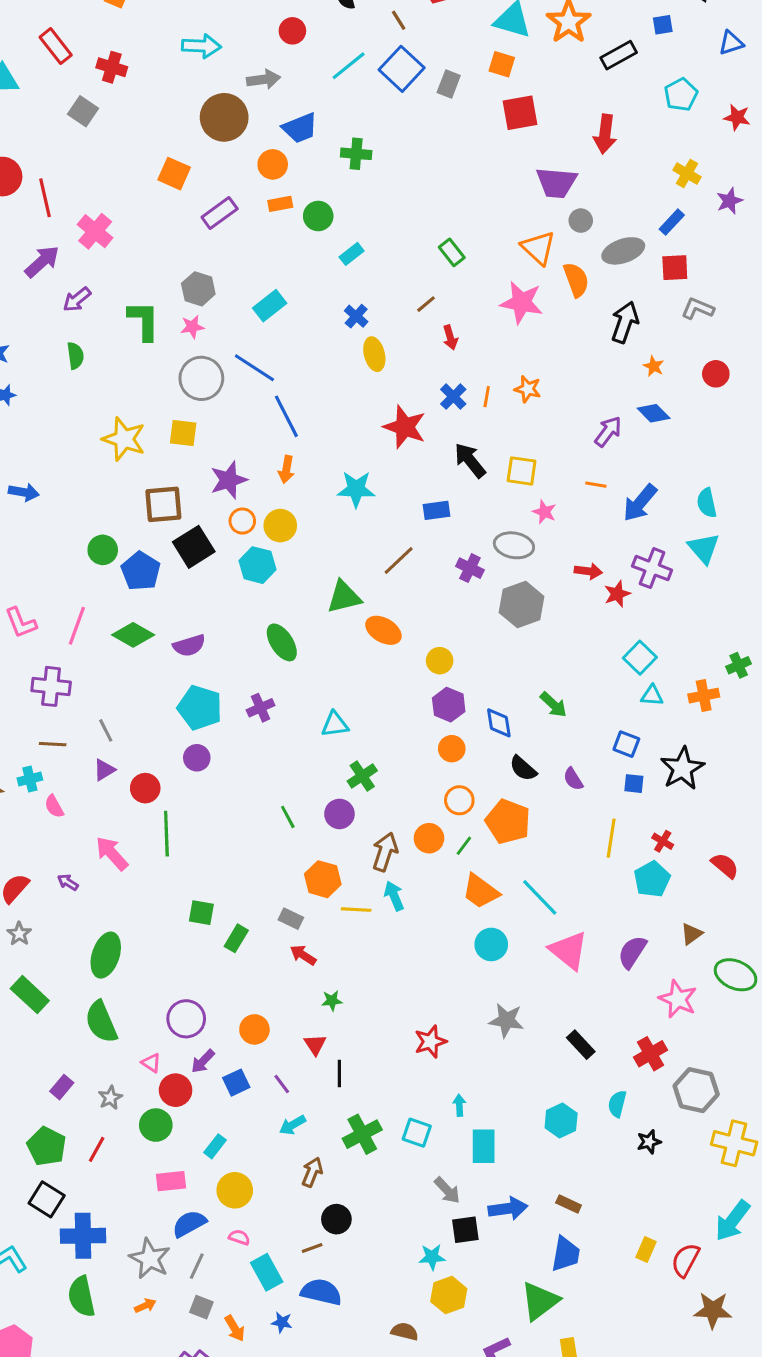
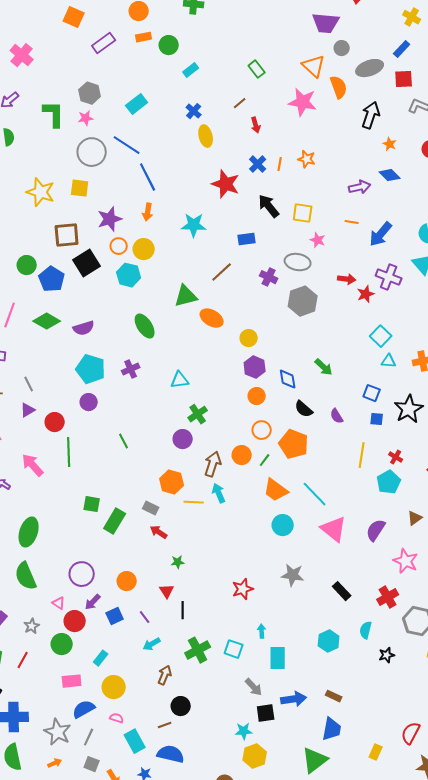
purple arrow: (608, 431) -> (360, 187), turned 40
green line: (288, 817) -> (124, 441), moved
green rectangle: (236, 938) -> (115, 521), size x1.4
yellow rectangle: (646, 1249) -> (376, 752), moved

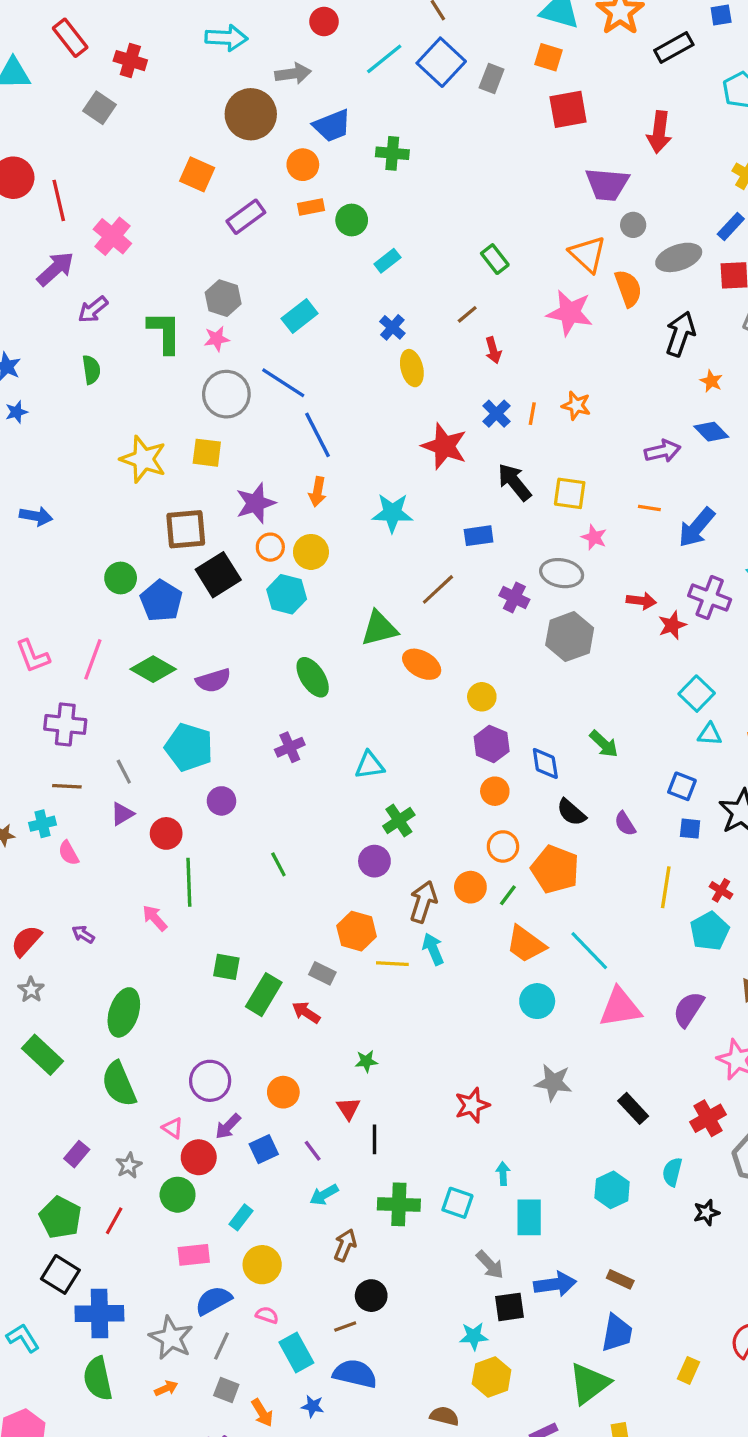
cyan pentagon: (91, 369) -> (189, 747), moved
pink arrow: (33, 465) -> (155, 918), moved, size x0.7
pink triangle: (334, 529) -> (620, 1008), turned -48
red arrow: (159, 532) -> (306, 1012), moved
green cross: (198, 650) -> (399, 1204), turned 30

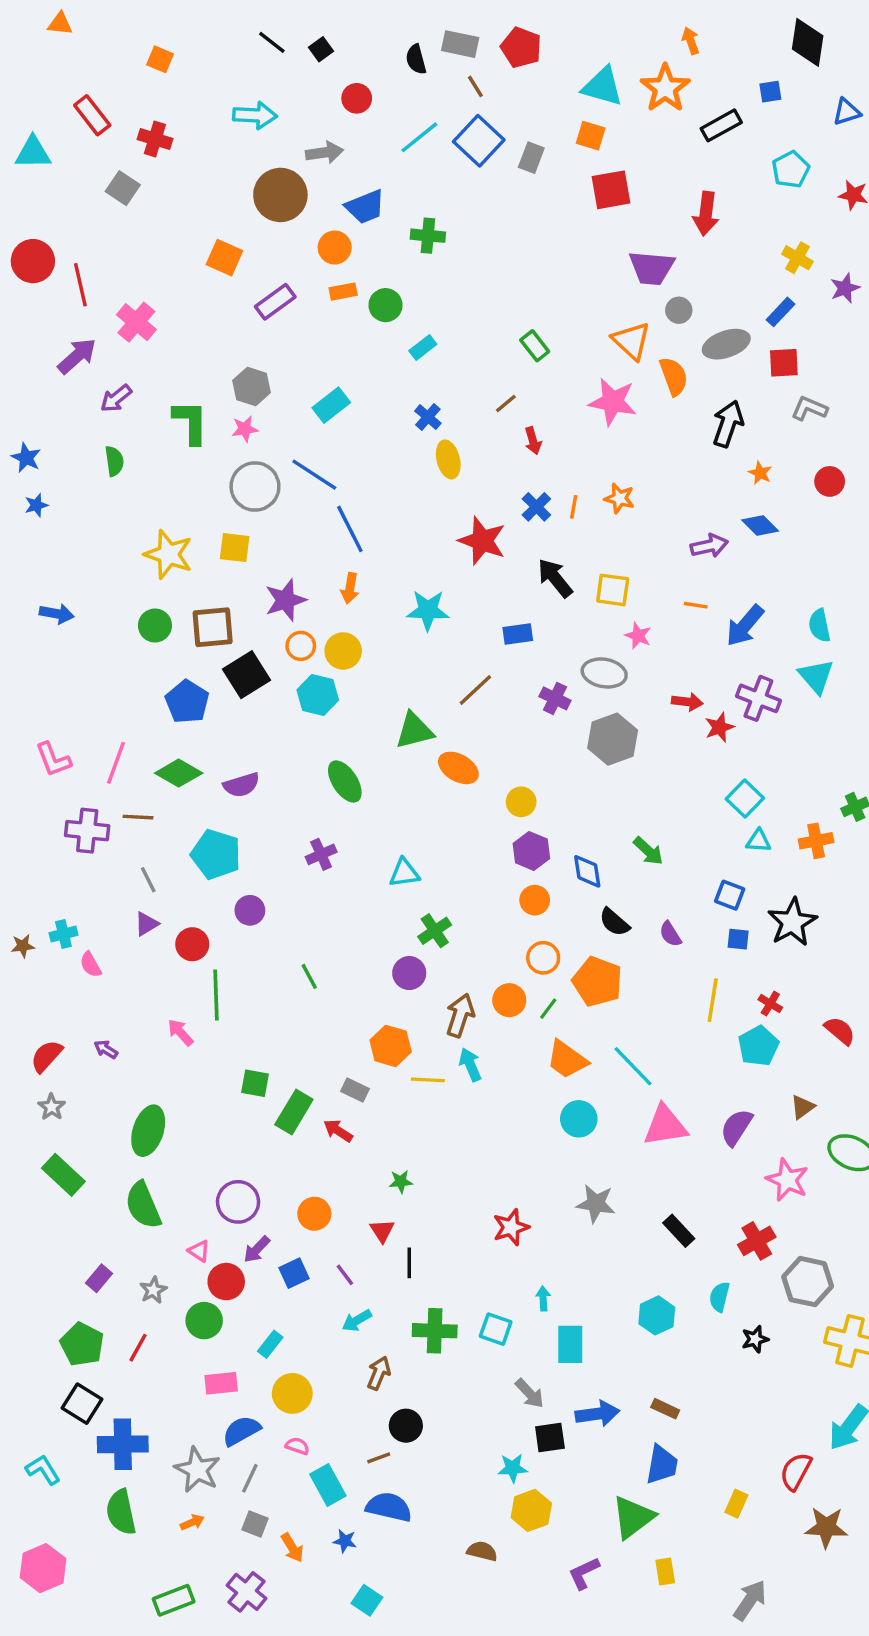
green circle: (121, 578) -> (155, 626), moved
brown line: (67, 786) -> (138, 817), moved

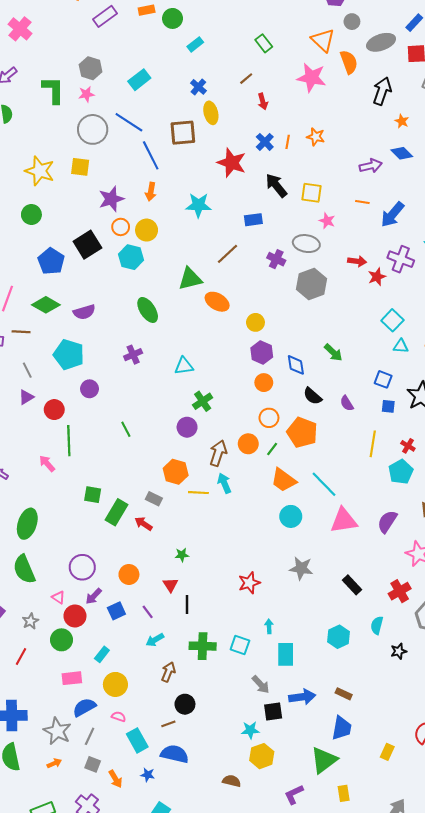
brown square: (213, 627) -> (183, 133), moved

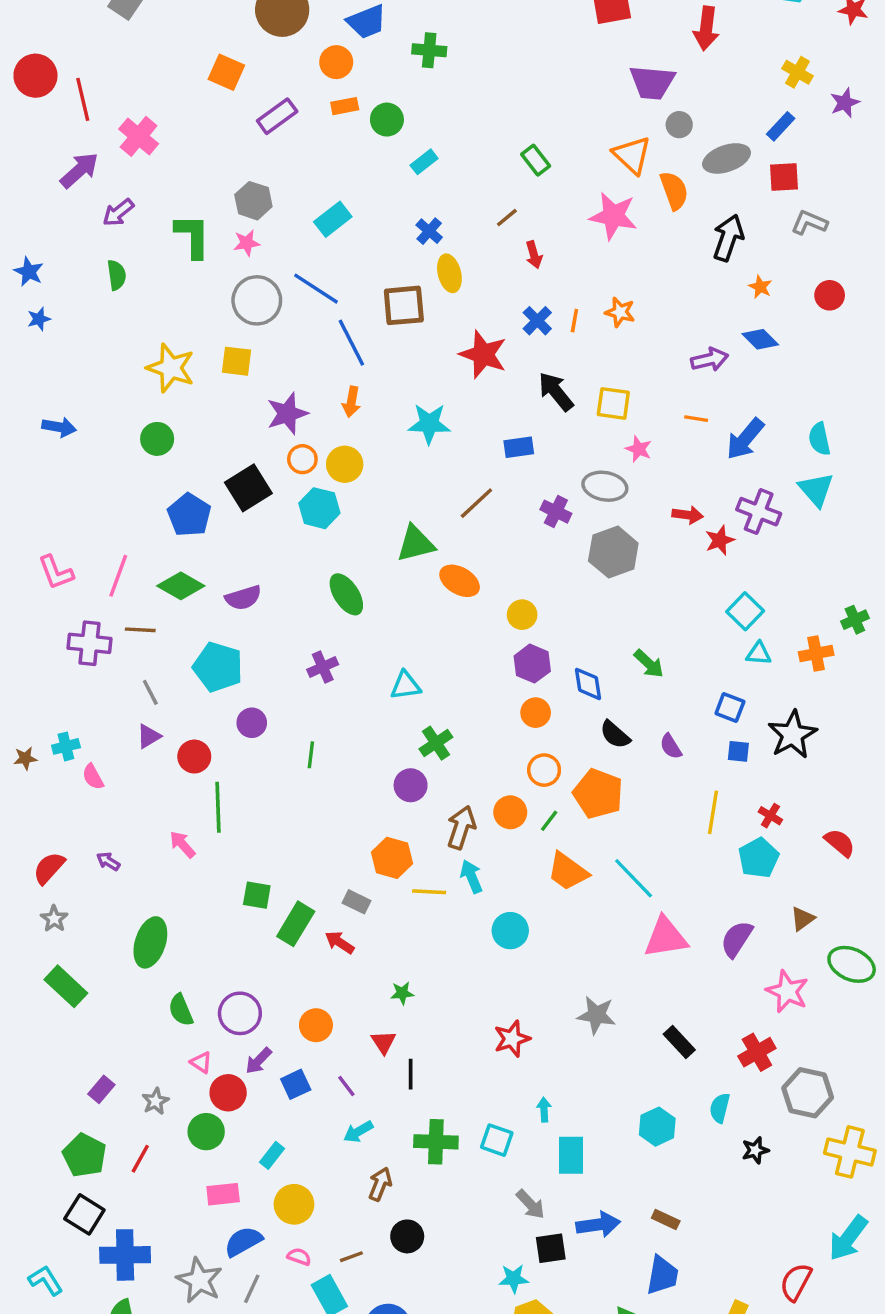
green line: (126, 429) -> (311, 755), moved, turned 35
cyan circle: (291, 516) -> (510, 931), moved
green semicircle: (24, 569) -> (181, 1010), moved, size x0.7
brown line: (168, 724) -> (351, 1257), moved

